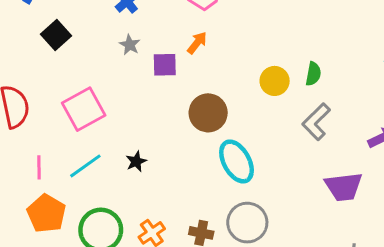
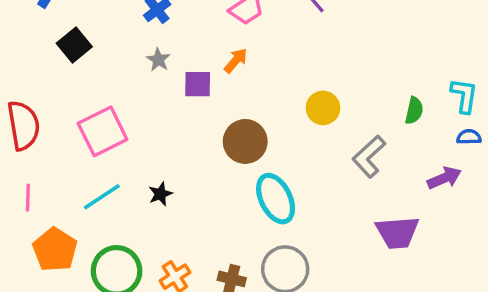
green semicircle: (313, 74) -> (414, 111), moved
pink line: (39, 167) -> (28, 198), moved

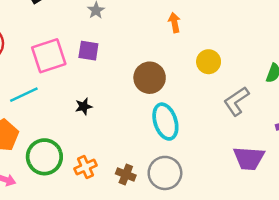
orange arrow: (236, 61) -> (174, 23), moved, turned -60
purple square: (198, 84) -> (88, 51), moved
cyan line: (102, 197) -> (24, 95), moved

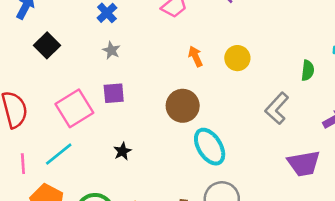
orange arrow: (174, 23) -> (195, 56), moved
yellow circle: (209, 62) -> (237, 58), moved

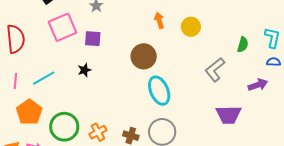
pink square: (74, 108) -> (63, 27), moved
black star: (122, 151) -> (84, 70), moved

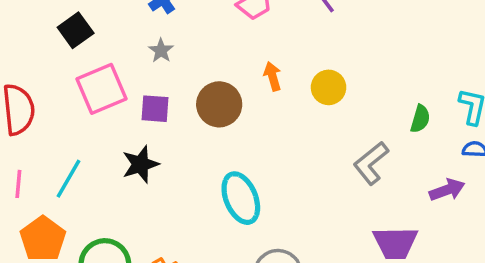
brown circle: (144, 56) -> (219, 104), moved
black star: (84, 70) -> (140, 164), size x1.5
cyan line: (44, 78) -> (68, 179), turned -30
cyan ellipse: (159, 91) -> (241, 198), moved

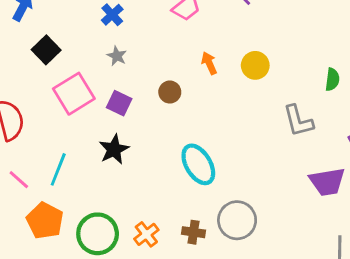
brown circle: (219, 104) -> (170, 92), size x0.6
purple square: (155, 109) -> (119, 103), turned 30
gray L-shape: (371, 163) -> (298, 121), turned -57
pink line: (18, 184) -> (19, 180), turned -45

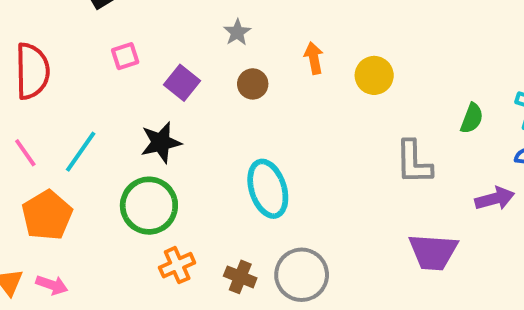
gray star: (117, 56) -> (237, 32), moved
pink square: (74, 94) -> (125, 56), size x0.5
green circle: (98, 234) -> (149, 206), moved

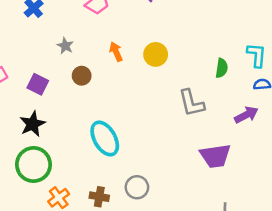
gray circle: (302, 275) -> (137, 187), size x0.7

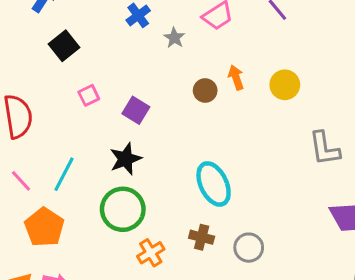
gray star: (65, 46) -> (174, 38), moved
brown circle: (82, 76) -> (205, 91), moved
brown cross: (99, 197) -> (202, 237), moved

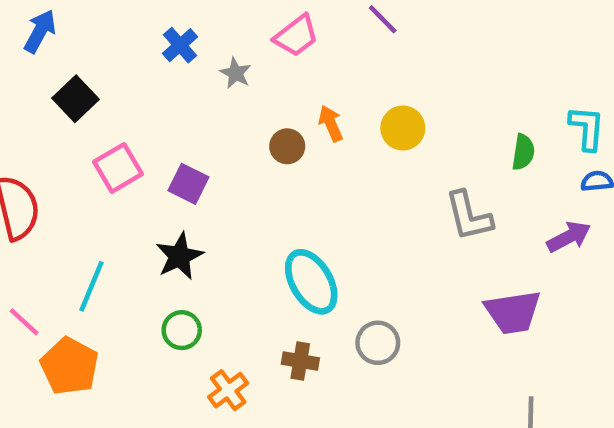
pink square: (89, 95) -> (118, 168), size x1.5
pink line: (21, 181) -> (24, 322), moved
green circle: (123, 209) -> (182, 330), size x0.6
gray circle: (249, 248) -> (378, 343), moved

